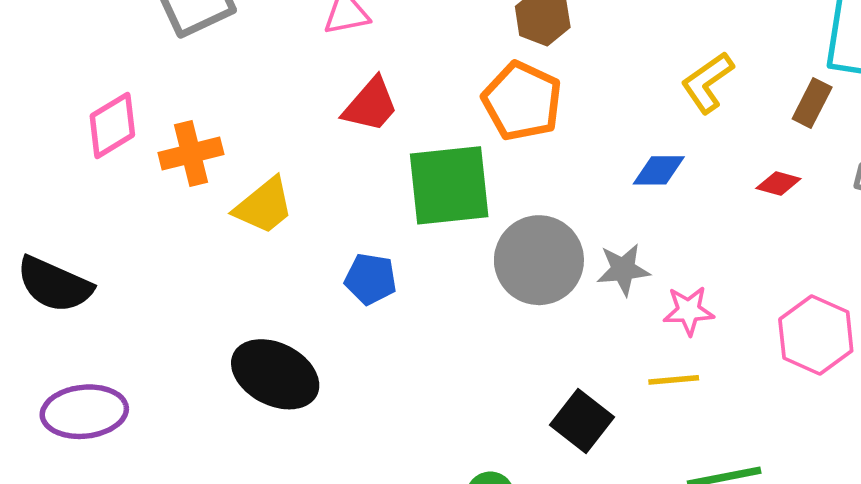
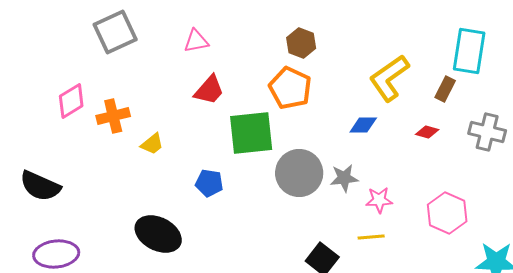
yellow L-shape: (707, 82) -> (389, 78), size x1.4
yellow trapezoid: (264, 206) -> (152, 144), size x0.7

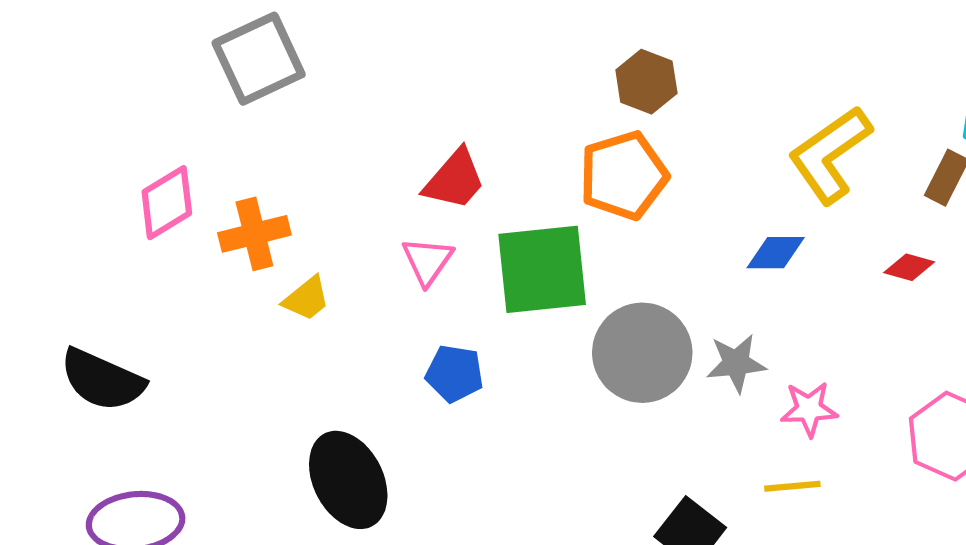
pink triangle: (196, 41) -> (427, 261), moved, turned -44
orange pentagon: (290, 88) -> (623, 175), turned 30
yellow trapezoid: (152, 144) -> (307, 299), moved
black ellipse: (158, 234) -> (348, 480), turned 36

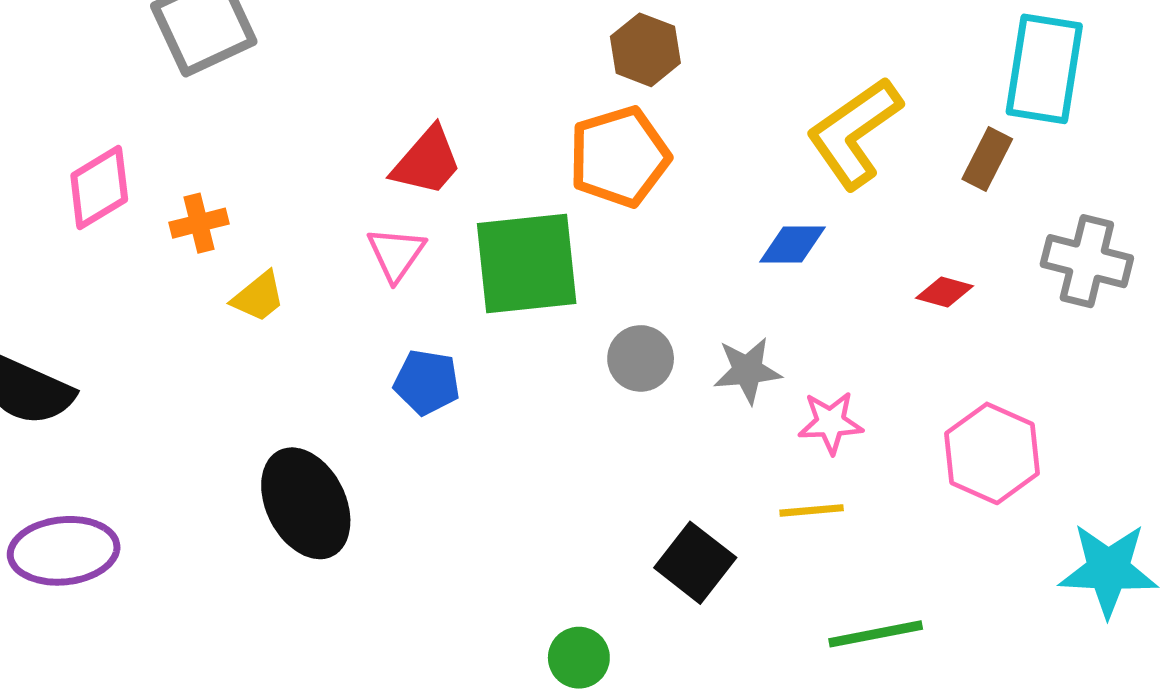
orange cross: (254, 234) -> (199, 223), size x0.7
red diamond: (909, 267) -> (945, 292), moved
gray circle: (642, 353) -> (641, 358), size x0.6

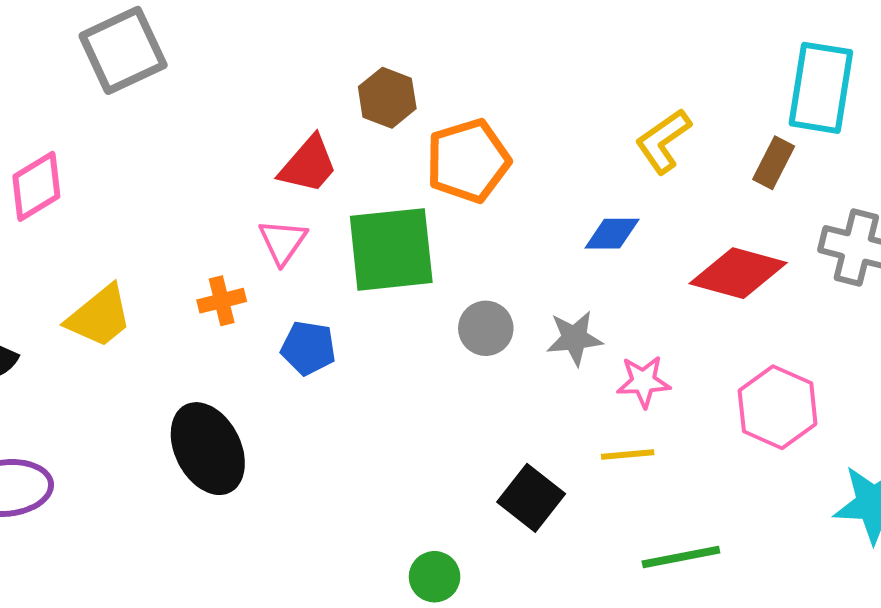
brown hexagon: (645, 50) -> (387, 98), moved
yellow L-shape: (854, 133) -> (663, 141), size x0.7
orange cross: (199, 223) -> (222, 301), moved
red diamond: (945, 292) -> (738, 273), size x2.0
yellow trapezoid: (258, 297) -> (99, 316), moved, size x1.5

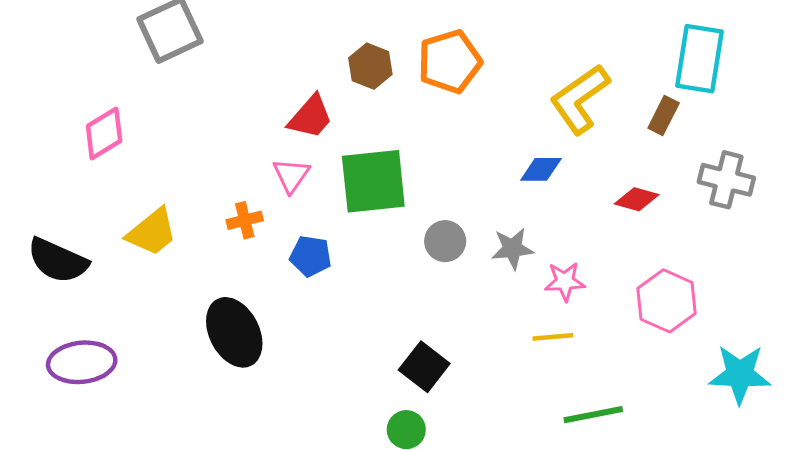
yellow L-shape: (663, 141) -> (580, 99), size x1.4
orange pentagon: (468, 161) -> (450, 62), moved
red diamond: (738, 273) -> (637, 199), size x0.6
black square: (531, 498) -> (424, 367), moved

